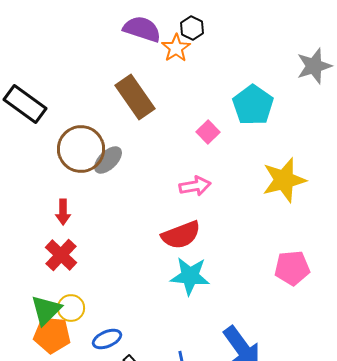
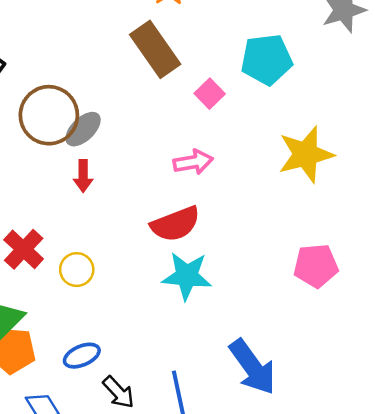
brown rectangle: (135, 97) -> (155, 49), moved
cyan pentagon: (253, 105) -> (267, 60), turned 30
red arrow: (63, 212) -> (83, 176), moved
yellow circle: (71, 308) -> (77, 270), moved

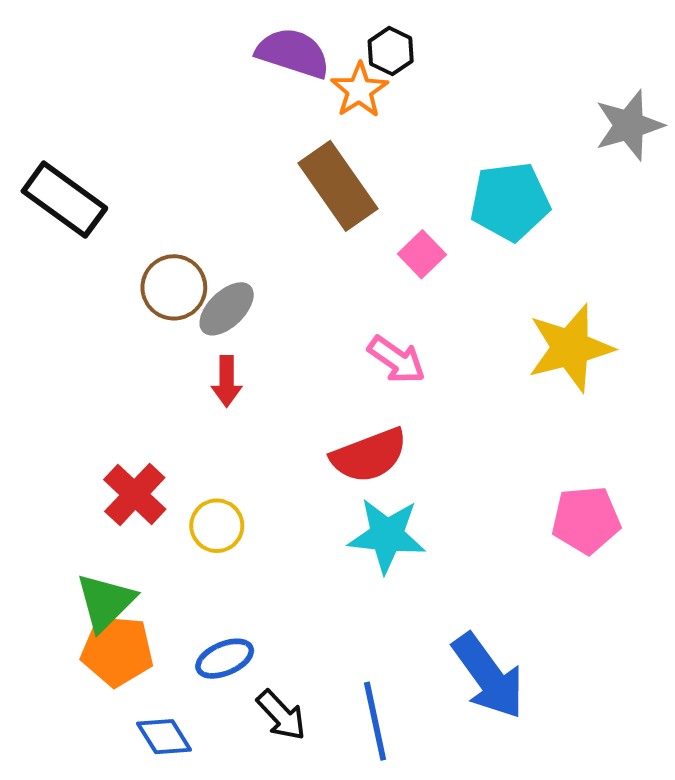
brown circle: (49, 115) -> (174, 287), size x0.7
pink arrow: (193, 162) -> (397, 360), turned 45

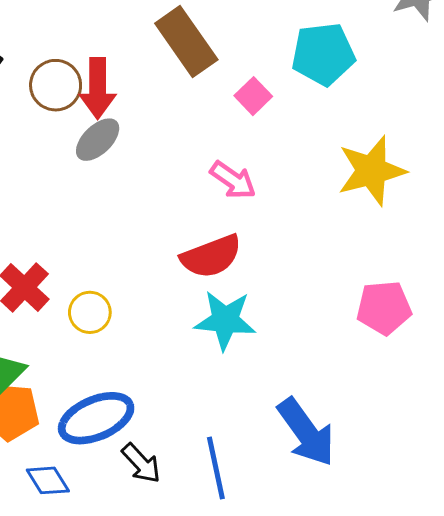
brown circle: (174, 287) -> (56, 85), moved
red arrow: (227, 381) -> (98, 88), moved, size x1.5
blue ellipse: (225, 659) -> (96, 418), size x1.6

